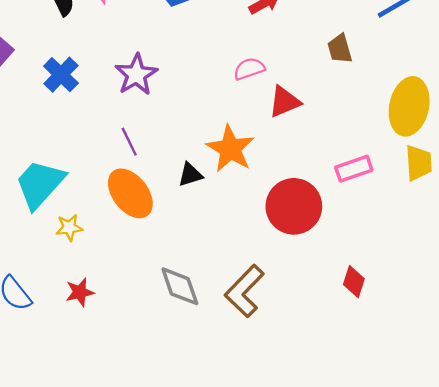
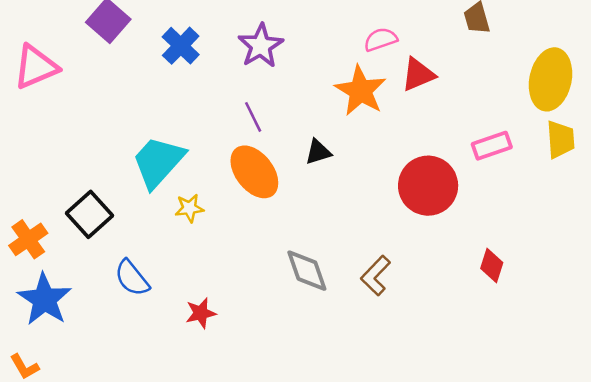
orange star: (230, 149) -> (361, 91), moved
brown L-shape: (244, 291) -> (376, 276), size x0.7
red star: (80, 292) -> (201, 313), moved

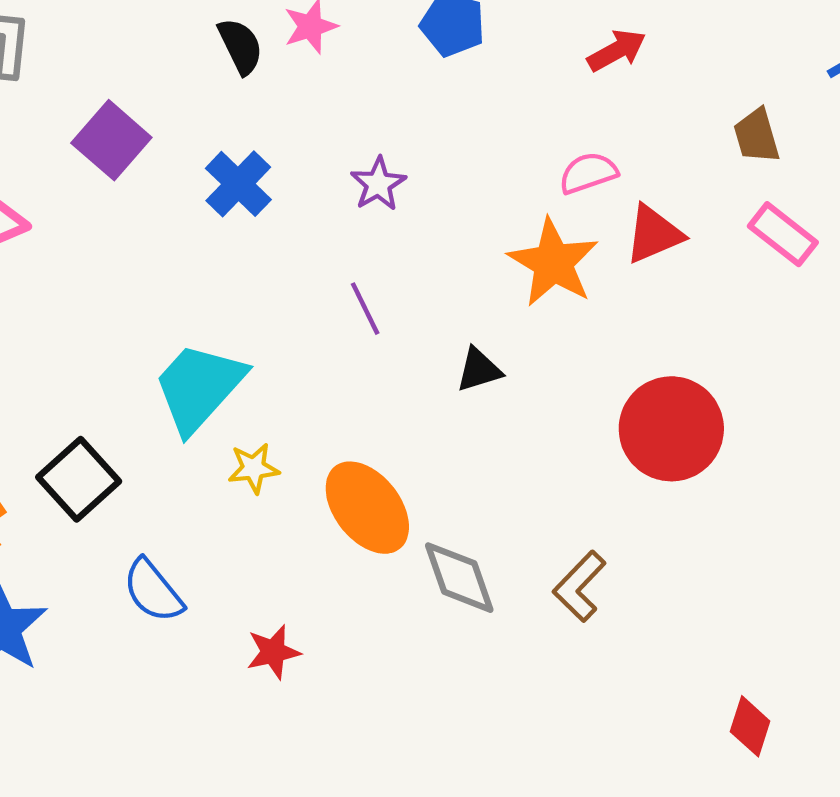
purple star: (261, 46) -> (378, 184), size x0.7
pink rectangle: (492, 146) -> (783, 234), moved, turned 57
orange ellipse: (254, 172) -> (367, 508), moved
red diamond: (492, 266) -> (750, 726), moved

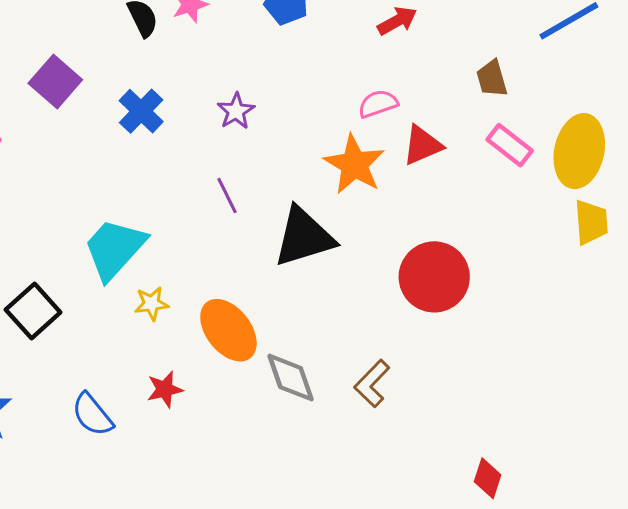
black triangle: (479, 370) -> (304, 237), size x2.0
blue semicircle: (153, 591) -> (92, 415), moved
red star: (273, 652) -> (165, 389), moved

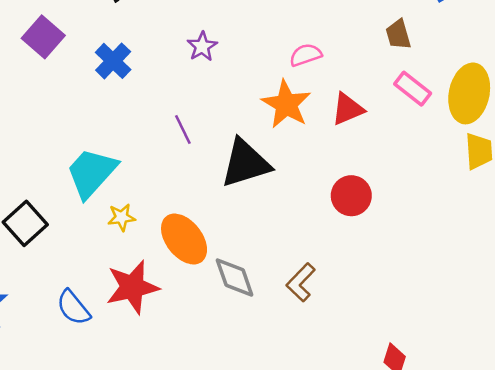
purple star: (236, 111) -> (202, 47), moved
red triangle: (422, 145) -> (348, 109), moved
red circle: (434, 277) -> (351, 196), size x0.7
red star: (165, 389) -> (132, 287), size x1.8

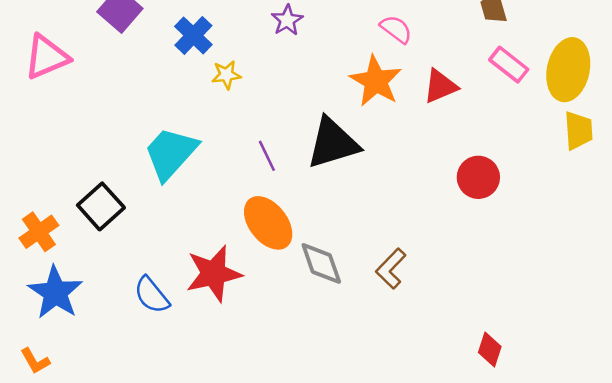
pink semicircle: (306, 55) -> (396, 29), turned 56
purple line: (183, 130) -> (267, 156), moved
red circle: (351, 196) -> (478, 177), moved
yellow star: (121, 217) -> (226, 75), moved

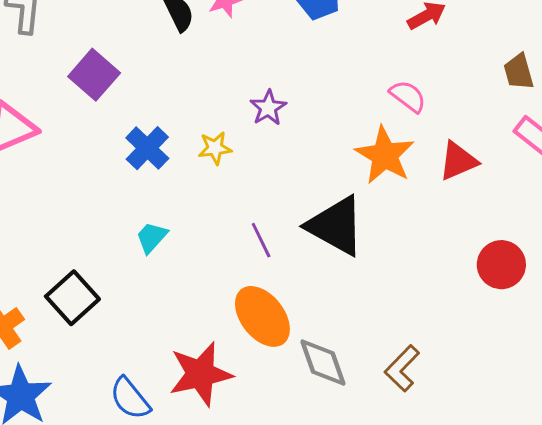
purple star: (287, 20) -> (268, 108), moved
blue cross: (193, 35) -> (147, 148), moved
black triangle: (333, 143) -> (336, 226), turned 46
cyan trapezoid: (171, 153) -> (152, 237), size x0.5

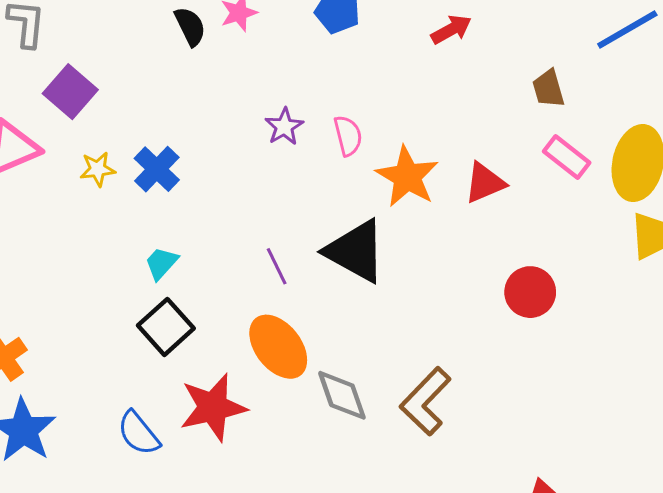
purple square: (94, 75) -> (70, 92), moved
pink semicircle: (408, 96) -> (348, 136), moved, turned 39
yellow star: (215, 148) -> (98, 169), moved
black square: (72, 298) -> (166, 327), moved
brown L-shape: (402, 368) -> (425, 401), size x1.4

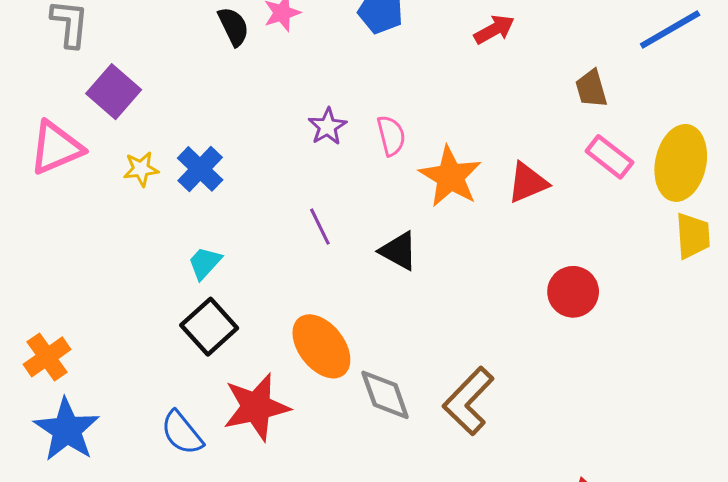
black triangle: (356, 251) -> (399, 251), size x0.6
purple line: (277, 266) -> (320, 227), moved

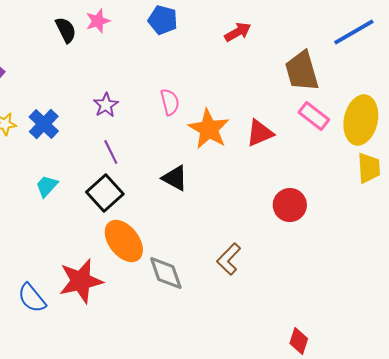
brown trapezoid: (591, 89) -> (302, 71), size x1.6
purple star: (327, 127) -> (106, 105), moved
purple line: (320, 227) -> (111, 152), moved
black square: (209, 327) -> (105, 193), moved
brown L-shape: (468, 401) -> (229, 259), moved, size x0.7

